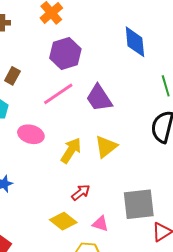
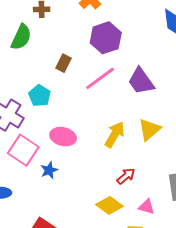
brown rectangle: (12, 76) -> (63, 63), moved
pink ellipse: (31, 134) -> (63, 137), moved

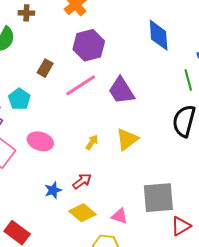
yellow arrow: (115, 135) -> (92, 142), size x0.6
blue star: (49, 170) -> (53, 190), moved
red arrow: (126, 176) -> (82, 181), moved

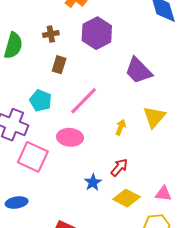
brown cross: (26, 13) -> (51, 34), moved
pink line: (81, 85) -> (84, 101), moved

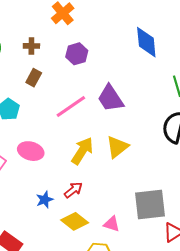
purple hexagon: (97, 33) -> (77, 54), size x0.7
pink line: (84, 101) -> (71, 107), moved
yellow arrow: (121, 127) -> (82, 151), size x1.8

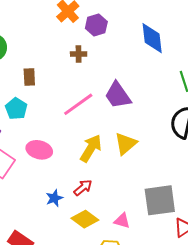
brown cross: (31, 46) -> (79, 54), moved
purple hexagon: (77, 54) -> (96, 25), moved
brown rectangle: (34, 78) -> (29, 77), moved, turned -30

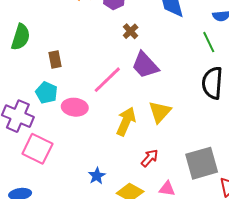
brown cross: (79, 54) -> (131, 31), moved, turned -35
pink ellipse: (39, 150) -> (75, 107), moved
red arrow: (83, 188) -> (150, 158), moved

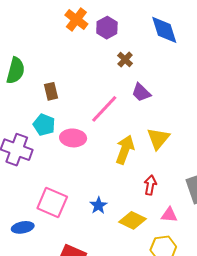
purple trapezoid: (145, 65) -> (141, 92), size x0.7
pink square: (37, 149) -> (52, 202), moved
red arrow: (150, 158) -> (150, 185), turned -30

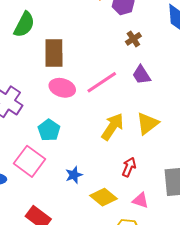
brown rectangle: (51, 91) -> (54, 53), size x1.6
cyan pentagon: (44, 125) -> (49, 130), moved
pink ellipse: (73, 138) -> (62, 88), moved

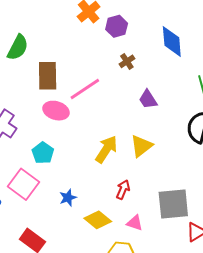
purple trapezoid: (142, 75) -> (148, 99), moved
pink line: (102, 82) -> (85, 89), moved

